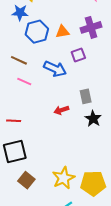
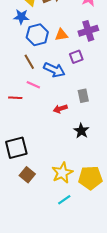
brown line: (19, 60) -> (29, 62), moved, turned 35
pink line: (24, 82) -> (33, 85), moved
black star: (93, 119) -> (81, 131), moved
red line: (14, 121) -> (15, 98), moved

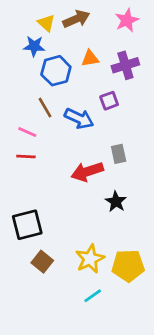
orange triangle: (61, 35) -> (90, 58), moved
pink line: (33, 85) -> (27, 132), moved
red arrow: (60, 109) -> (87, 172), size x1.6

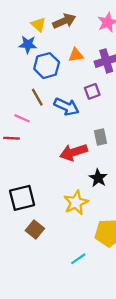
red line: (26, 157) -> (11, 138), moved
yellow star: (90, 259) -> (76, 203), moved

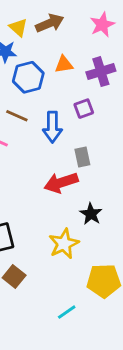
brown line: (37, 97) -> (17, 116), turned -36
blue arrow: (67, 107) -> (52, 127), turned 65
gray rectangle: (100, 137) -> (82, 157), moved

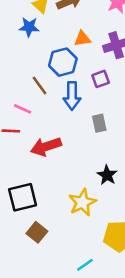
blue hexagon: (28, 77) -> (63, 62), moved
brown line: (17, 116) -> (39, 85), turned 30
red arrow: (61, 183) -> (46, 147), moved

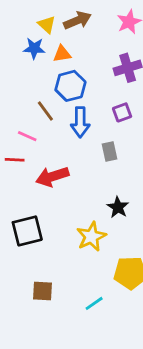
orange triangle: (82, 39) -> (62, 54), moved
purple square: (101, 79) -> (122, 112), moved
brown square: (37, 232) -> (43, 291), moved, turned -36

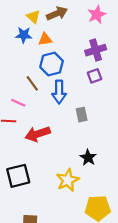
purple square: (122, 112) -> (95, 76), moved

